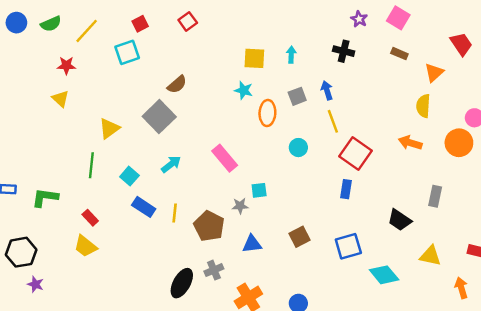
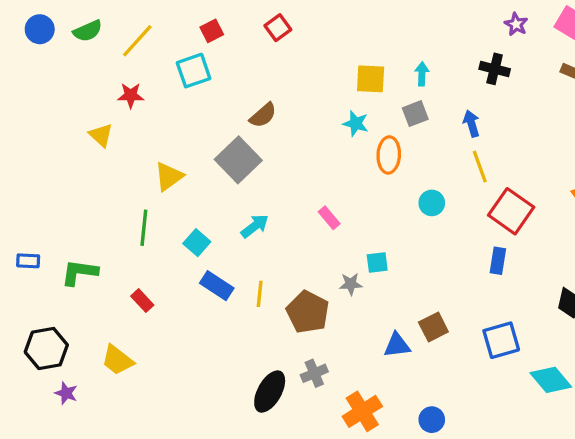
red star: (66, 65) -> (131, 95), moved
gray square: (297, 96) -> (415, 114), moved
pink rectangle: (225, 158) -> (329, 218), size x0.6
blue triangle: (252, 244) -> (397, 345), moved
yellow trapezoid: (85, 246) -> (117, 360), moved

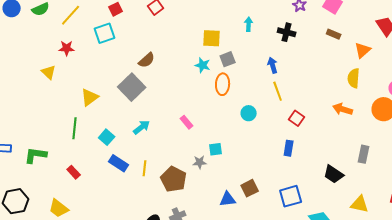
cyan arrow: (422, 74) -> (249, 24), moved
gray square: (415, 114) -> (228, 59), moved
red square: (511, 211) -> (297, 118), size x0.6

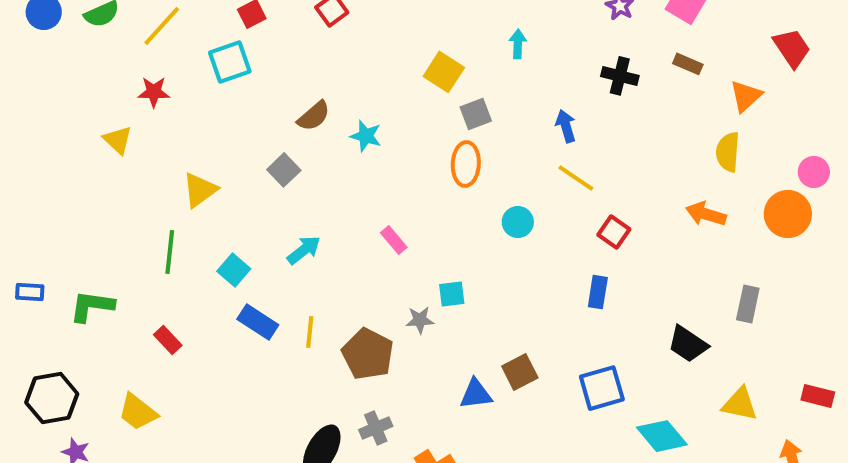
black cross: (287, 32) -> (620, 76), moved
yellow square: (212, 38) -> (444, 72), turned 30
cyan star: (203, 65) -> (366, 136), moved
gray square: (132, 87) -> (284, 170), size x0.6
yellow line: (278, 91) -> (576, 178), turned -36

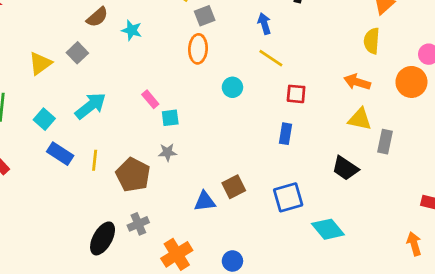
yellow triangle: (200, 190) -> (40, 63), moved
red square: (614, 232) -> (296, 94), turned -30
cyan arrow: (304, 250) -> (91, 106), size x1.4
cyan square: (452, 294) -> (170, 118), moved
yellow triangle: (740, 404) -> (360, 119), moved

